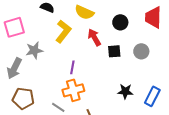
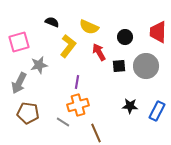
gray circle: (141, 51) -> (146, 66), size x1.6

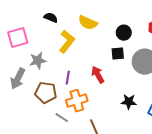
red arrow: (99, 52) -> (98, 75), moved
black square: (119, 66) -> (118, 54), moved
purple line: (77, 82) -> (68, 78), moved
brown pentagon: (28, 113) -> (46, 93), moved

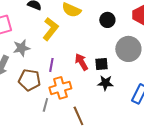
black square: (118, 54) -> (101, 64), moved
black star: (129, 102) -> (105, 83), moved
gray line: (62, 118) -> (45, 105), turned 72

